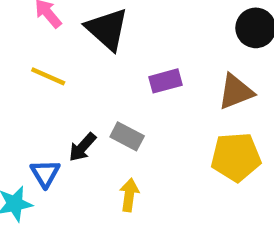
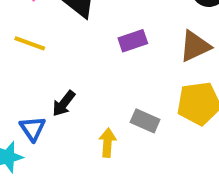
gray rectangle: (127, 136) -> (145, 121), moved

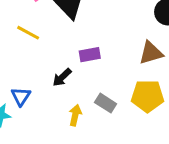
purple rectangle: (133, 41) -> (90, 55), moved
black arrow: (64, 103) -> (62, 77), moved

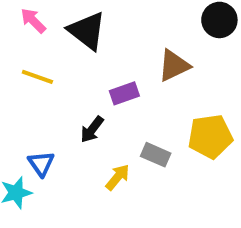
brown triangle: (151, 53) -> (174, 66), moved
yellow arrow: (75, 115) -> (118, 177), turned 36

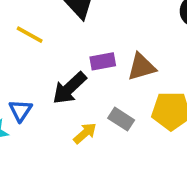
brown triangle: (174, 66) -> (141, 67), moved
black arrow: (92, 129) -> (69, 88), size x1.5

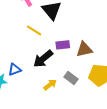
yellow line: (30, 35) -> (34, 31), moved
blue triangle: (20, 110) -> (15, 70), turned 32

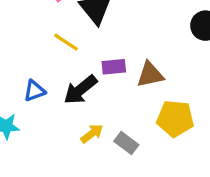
blue triangle: (15, 70) -> (34, 91), moved
gray rectangle: (71, 78) -> (126, 143), moved

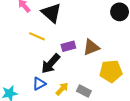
blue triangle: (34, 91) -> (39, 84), moved

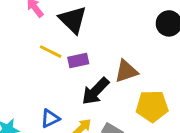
purple rectangle: (68, 46) -> (78, 61), moved
black arrow: (51, 64) -> (95, 91), moved

